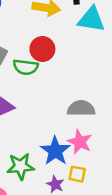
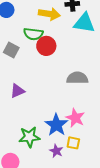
green semicircle: (26, 67) -> (33, 34), moved
gray semicircle: (81, 108) -> (77, 78), moved

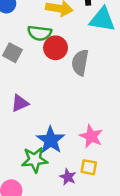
gray semicircle: (77, 78) -> (80, 63), moved, turned -80
blue star: (56, 125) -> (51, 140), moved

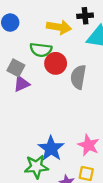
purple triangle: (20, 103) -> (22, 84), moved

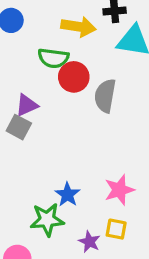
gray square: (16, 68) -> (19, 127), moved
pink star: (89, 145) -> (119, 190), turned 30
blue star: (51, 149) -> (67, 195), size x0.7

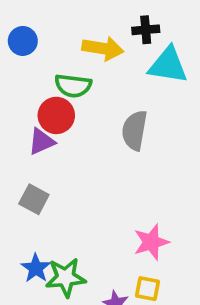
red circle: (74, 77) -> (56, 115), moved
gray square: (19, 127) -> (34, 199), moved
blue star: (67, 195) -> (36, 268), moved

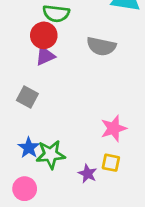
gray semicircle: (135, 130) -> (101, 46), turned -88
purple triangle: (41, 142) -> (45, 56), moved

